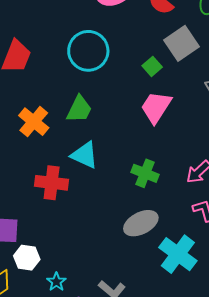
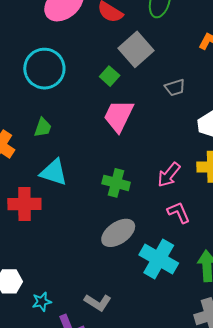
green trapezoid: (79, 109) -> (43, 128), size x0.7
cyan star: (56, 282) -> (42, 302), turned 30

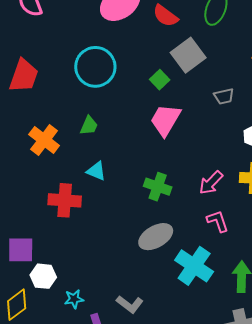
cyan triangle: (54, 172) -> (96, 171), size x0.7

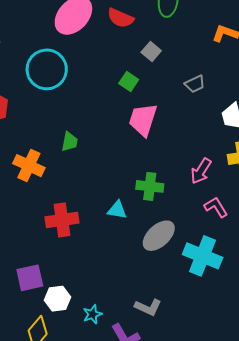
gray square: (188, 55) -> (151, 51), size x0.6
cyan circle: (95, 67) -> (47, 69), moved
cyan triangle: (96, 171) -> (117, 210), moved

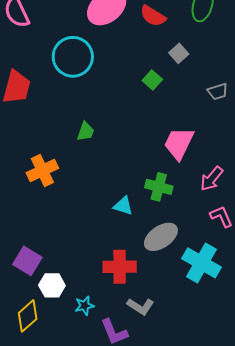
pink trapezoid: (143, 120) -> (179, 143), moved
orange cross: (29, 166) -> (42, 171), moved, turned 32
red cross: (62, 220) -> (120, 267), moved
purple square: (30, 278) -> (27, 261), turned 36

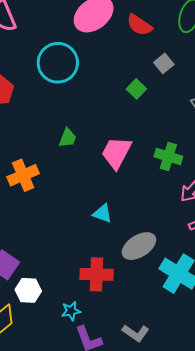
pink trapezoid: (179, 143) -> (116, 153), moved
green cross: (159, 187) -> (168, 157), moved
cyan star: (84, 306) -> (71, 311), moved
gray L-shape: (140, 306) -> (136, 333), moved

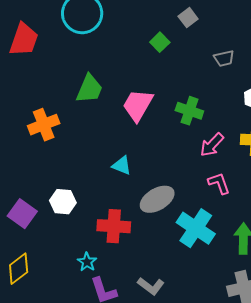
green trapezoid: (68, 138) -> (89, 89), size x1.5
white hexagon: (28, 290) -> (63, 202), moved
cyan star: (71, 311) -> (87, 262), turned -30

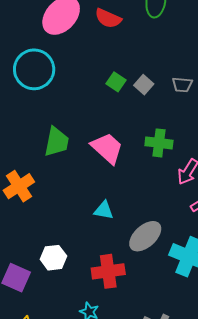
gray square: (188, 18) -> (144, 85), moved
gray trapezoid: (224, 58) -> (182, 85), turned 30
pink trapezoid: (138, 105) -> (107, 148), turned 114

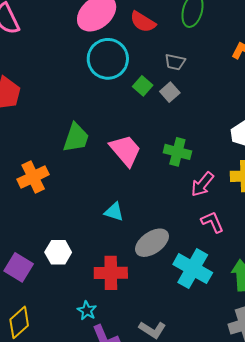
cyan circle: (34, 69) -> (108, 59), moved
gray trapezoid: (182, 85) -> (175, 62), moved

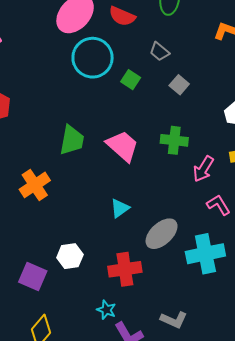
gray trapezoid: (175, 62) -> (159, 52), turned 35
gray square: (170, 92) -> (179, 85), moved
cyan triangle: (114, 212) -> (120, 208), turned -45
cyan cross: (193, 269) -> (205, 254), turned -33

